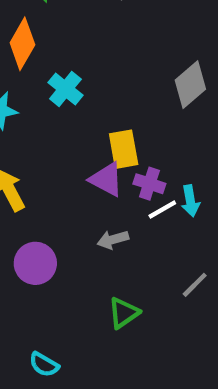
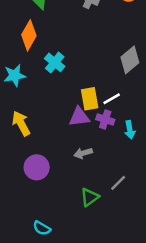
purple triangle: (106, 179) -> (79, 117), turned -35
white line: (162, 210) -> (112, 99), moved
gray line: (195, 285) -> (118, 183), moved

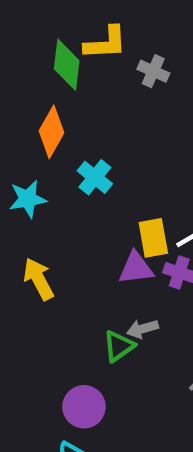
purple circle: (37, 167) -> (84, 407), moved
green triangle: (90, 197) -> (119, 346), moved

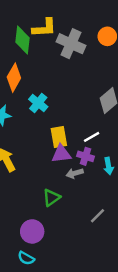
gray cross: (153, 71) -> (71, 44), size x1.6
yellow rectangle: (153, 238) -> (59, 137), moved
gray arrow: (142, 329) -> (75, 173), moved

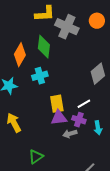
green diamond: (22, 40) -> (44, 47), moved
cyan cross: (38, 103) -> (40, 76), turned 35
green triangle: (52, 198) -> (36, 157), moved

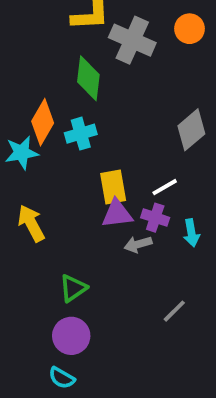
orange diamond: (20, 55) -> (43, 122), moved

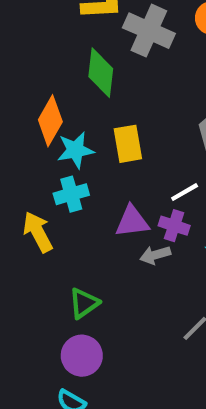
cyan cross: (81, 134) -> (71, 194), moved
cyan star: (22, 153) -> (75, 150), moved
yellow rectangle: (113, 187) -> (128, 144), moved

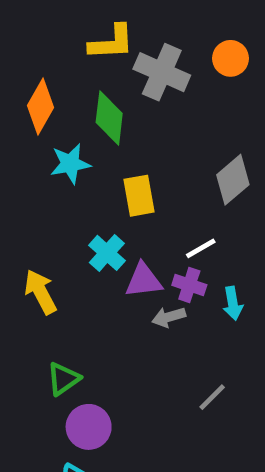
orange diamond: (50, 121) -> (41, 106), moved
cyan star: (75, 150) -> (70, 164), moved
cyan cross: (71, 194) -> (107, 253), moved, turned -32
green triangle: (84, 303) -> (63, 379), moved

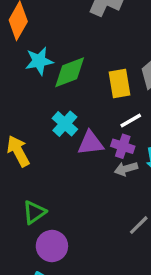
green diamond: (109, 118) -> (70, 72), moved, turned 63
yellow rectangle: (139, 196) -> (120, 84), moved
gray arrow: (169, 317) -> (126, 169), moved

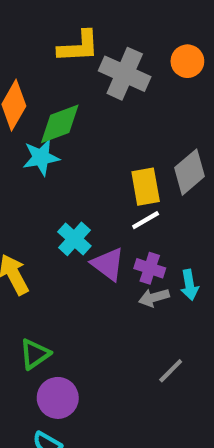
green diamond: (70, 72) -> (60, 124), moved
white line: (131, 121) -> (146, 220), moved
purple triangle: (91, 143) -> (108, 264), turned 44

